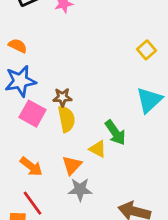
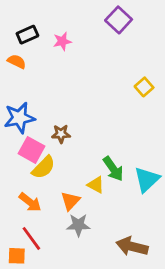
orange semicircle: (18, 46) -> (17, 61), moved
cyan triangle: (149, 100) -> (147, 179), moved
yellow semicircle: (66, 119) -> (44, 167), moved, turned 55

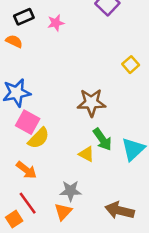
brown star: (61, 134) -> (91, 103), moved, size x1.6
orange triangle: (70, 201) -> (63, 212), moved
orange square: (17, 256) -> (14, 219), turned -35

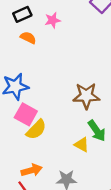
orange semicircle: (14, 41) -> (28, 38), moved
orange arrow: (26, 170) -> (32, 170), moved, turned -54

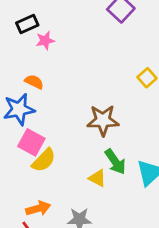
pink star: (53, 20) -> (45, 41), moved
orange semicircle: (28, 38) -> (34, 82), moved

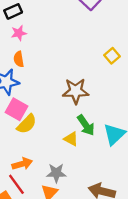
pink star: (45, 41) -> (19, 33), moved
orange semicircle: (34, 82) -> (19, 59), turned -126

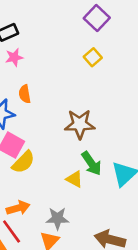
yellow square: (112, 56) -> (93, 57), moved
orange semicircle: (19, 59) -> (25, 94), moved

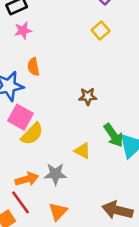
brown star: (80, 124) -> (88, 96), size x0.6
green arrow: (91, 163) -> (114, 135), moved
gray star: (57, 218) -> (55, 174), moved

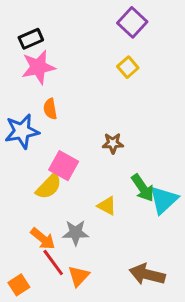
pink star: (23, 30) -> (38, 67), size x1.6
pink square: (20, 117) -> (64, 166), moved
orange arrow: (27, 179) -> (43, 239), turned 55
red line: (20, 202) -> (53, 263), moved

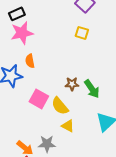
yellow square: (128, 67) -> (82, 33), turned -32
yellow semicircle: (49, 186) -> (60, 106), moved, turned 96
green arrow: (143, 188) -> (92, 89), moved

